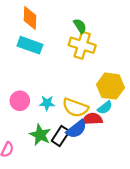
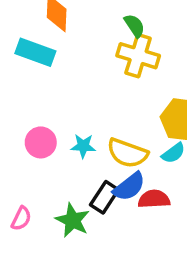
cyan rectangle: (30, 45) -> (35, 52), moved
red semicircle: (92, 119) -> (154, 199), moved
green star: (40, 135) -> (73, 220), moved

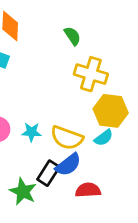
yellow cross: (138, 56) -> (91, 74), moved
red semicircle: (154, 199) -> (88, 190), moved

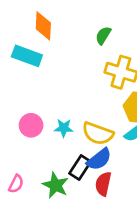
green semicircle: (72, 36) -> (103, 35), turned -114
red semicircle: (88, 190) -> (103, 184), moved, turned -75

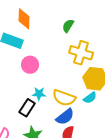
pink circle: (31, 125) -> (30, 65), moved
black rectangle: (80, 168) -> (27, 108), moved

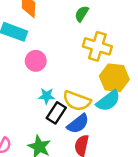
cyan semicircle: (90, 98) -> (108, 101), size x1.5
black rectangle: (27, 108) -> (56, 113), moved

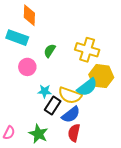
green semicircle: (82, 14) -> (50, 51), moved
pink circle: (36, 61) -> (27, 67), moved
cyan semicircle: (108, 101) -> (87, 87), moved

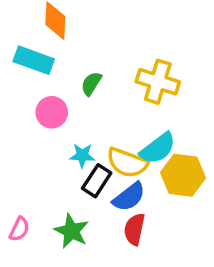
yellow hexagon: (101, 76) -> (183, 175), moved

